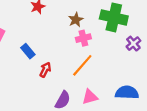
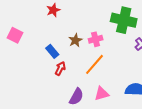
brown star: (76, 20) -> (75, 40), moved
blue rectangle: (28, 51) -> (52, 51), moved

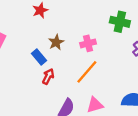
green cross: (124, 20) -> (120, 22), size x0.7
brown star: (75, 40) -> (56, 42), moved

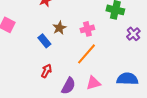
red arrow: (48, 76) -> (46, 71), moved

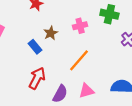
pink cross: (87, 29) -> (80, 26), moved
red arrow: (46, 71) -> (37, 78), size x1.5

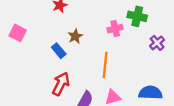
pink cross: (80, 26) -> (115, 29), moved
orange line: (79, 60) -> (105, 65), turned -35

